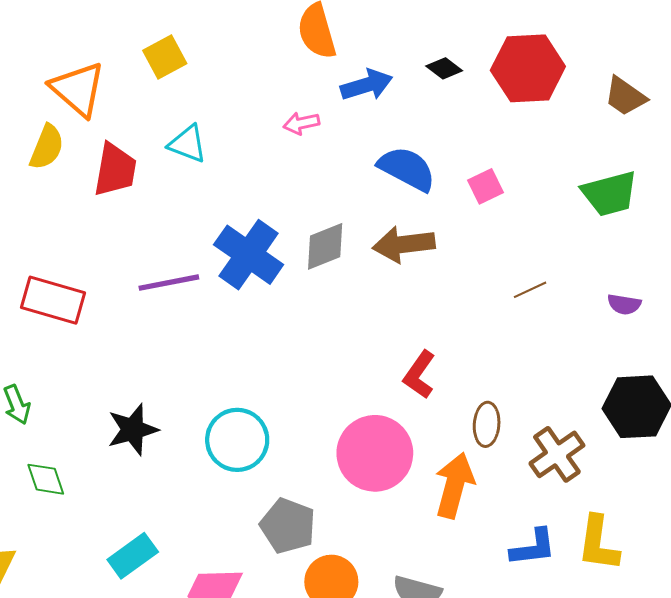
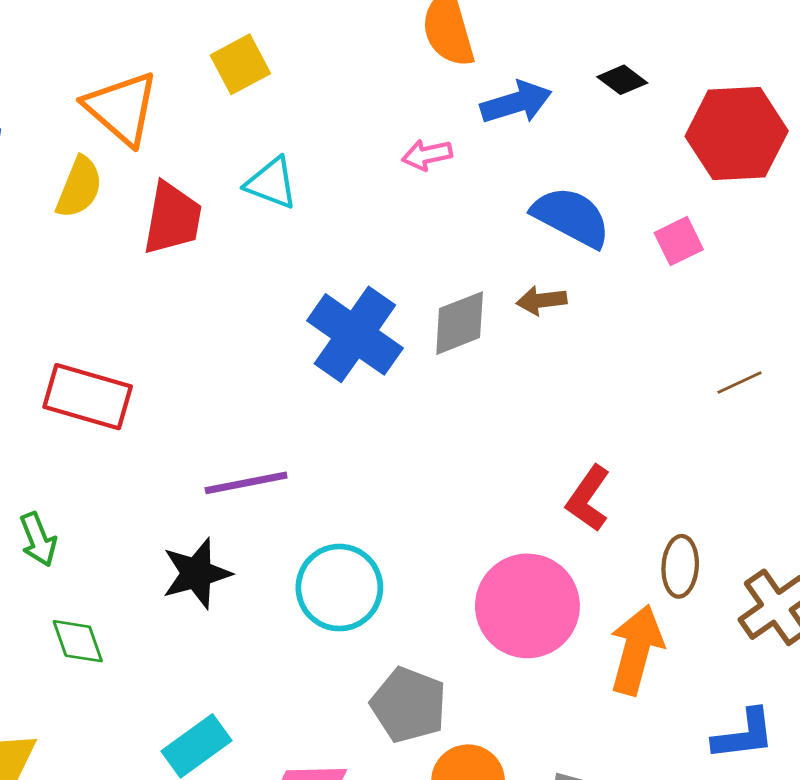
red hexagon: (528, 68) -> (737, 134), moved
brown arrow: (404, 244) -> (542, 300), moved, size x0.6
purple line: (169, 283) -> (246, 483), moved

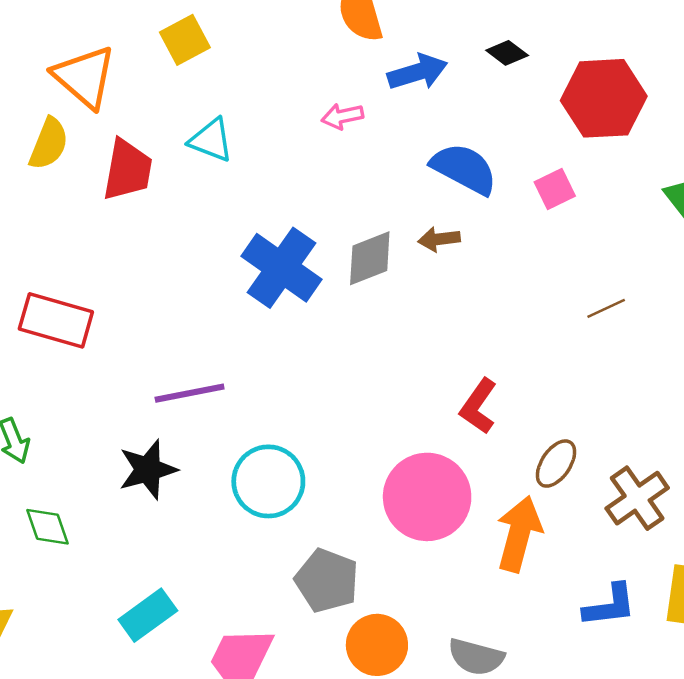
brown ellipse: (680, 566) -> (556, 464), turned 30

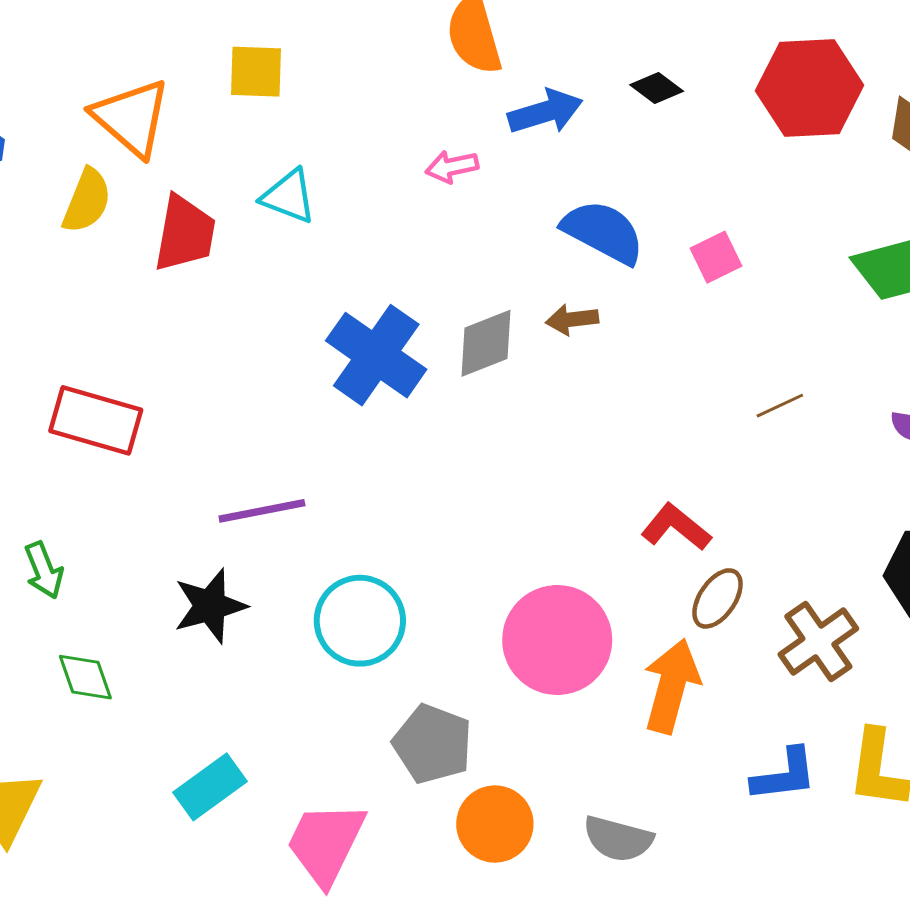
yellow square: (185, 40) -> (256, 72), turned 30
red hexagon: (604, 98) -> (809, 88), moved
red L-shape: (478, 406) -> (676, 527), moved, turned 94

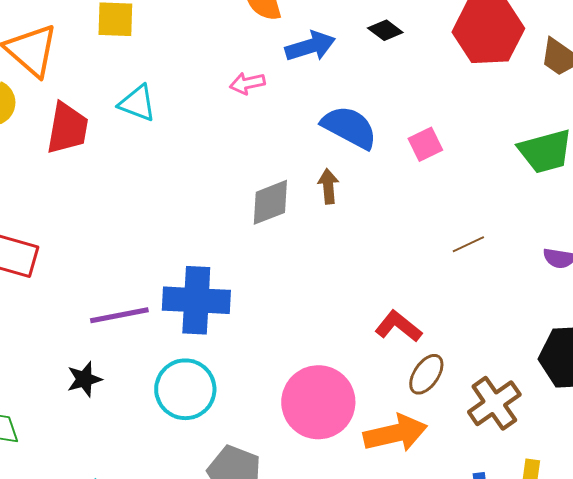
brown arrow: (572, 319) -> (328, 186), turned 92
blue cross: (376, 355) -> (196, 300), moved, turned -32
black star: (210, 606) -> (84, 379), size x0.7
orange arrow: (671, 686) -> (395, 433), turned 62

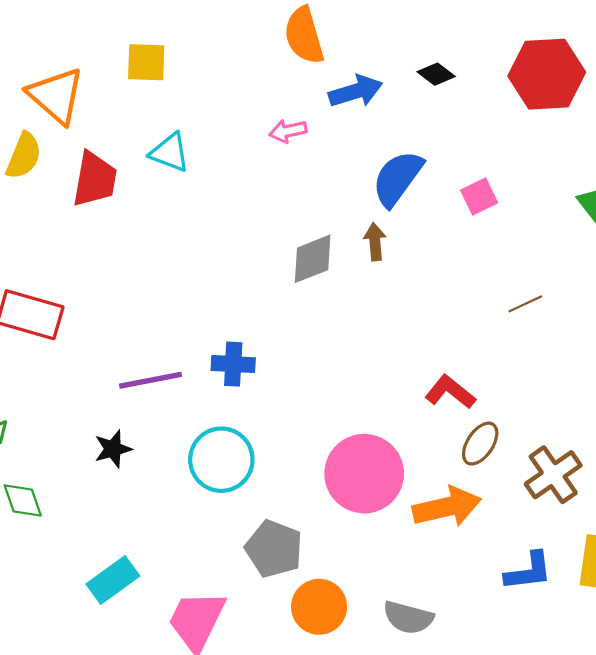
blue semicircle: (349, 127) -> (397, 178), turned -82
blue cross: (196, 300) -> (233, 364), size x0.6

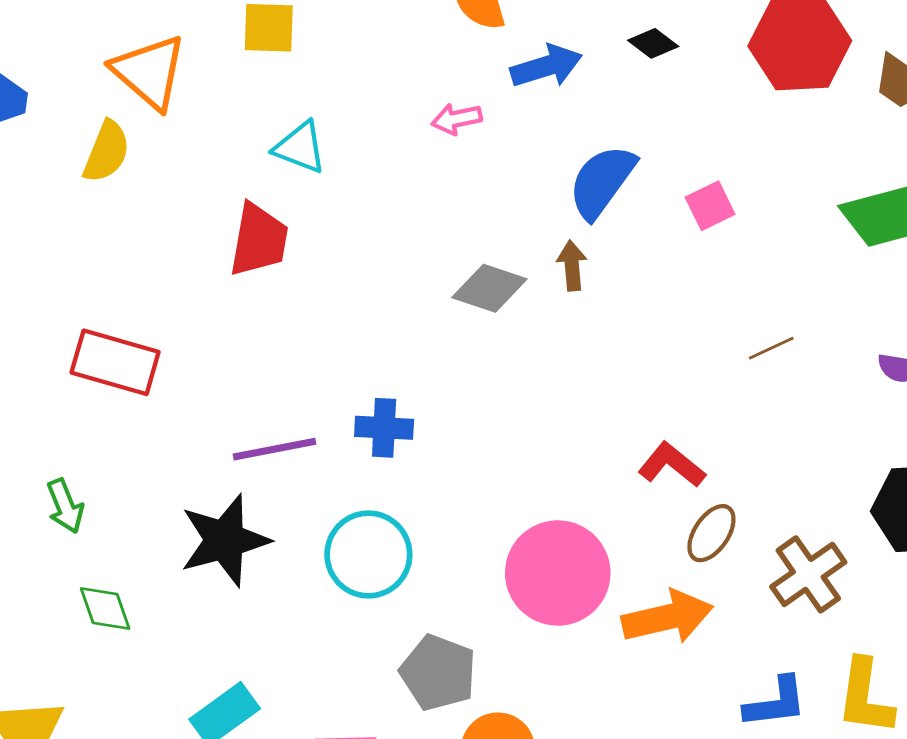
red trapezoid: (95, 179) -> (259, 240), moved
gray diamond: (313, 259) -> (489, 288), turned 40
black star: (113, 449) -> (225, 540), size x1.8

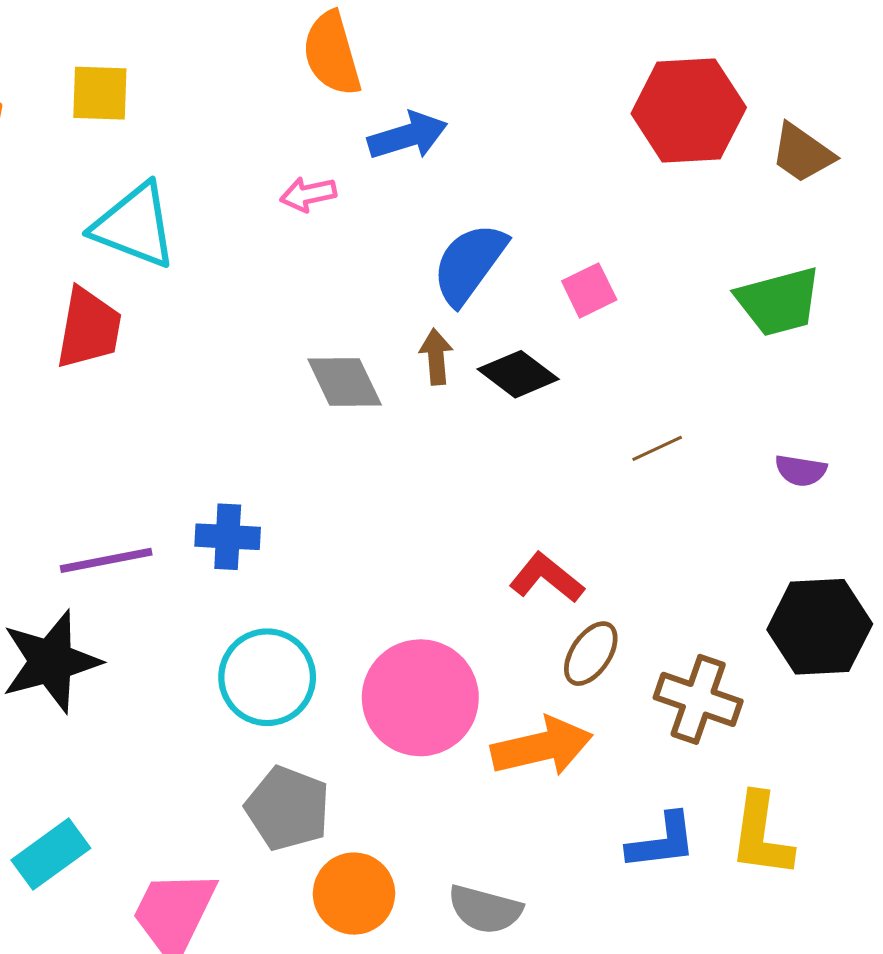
black diamond: (653, 43) -> (518, 374), moved, size x1.4
cyan triangle: (300, 147) -> (135, 226), size x1.5
gray diamond: (489, 288) -> (345, 382), turned 46
cyan circle: (368, 554) -> (267, 677), moved
brown cross: (808, 574) -> (698, 699), turned -36

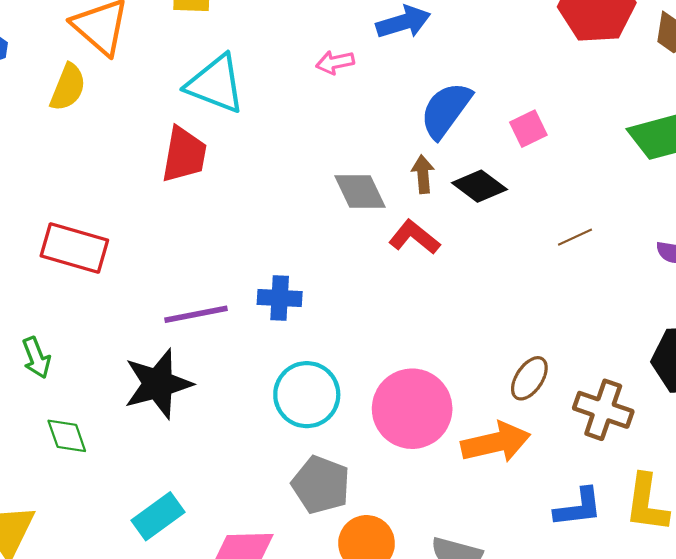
red L-shape: (547, 578) -> (414, 237), moved

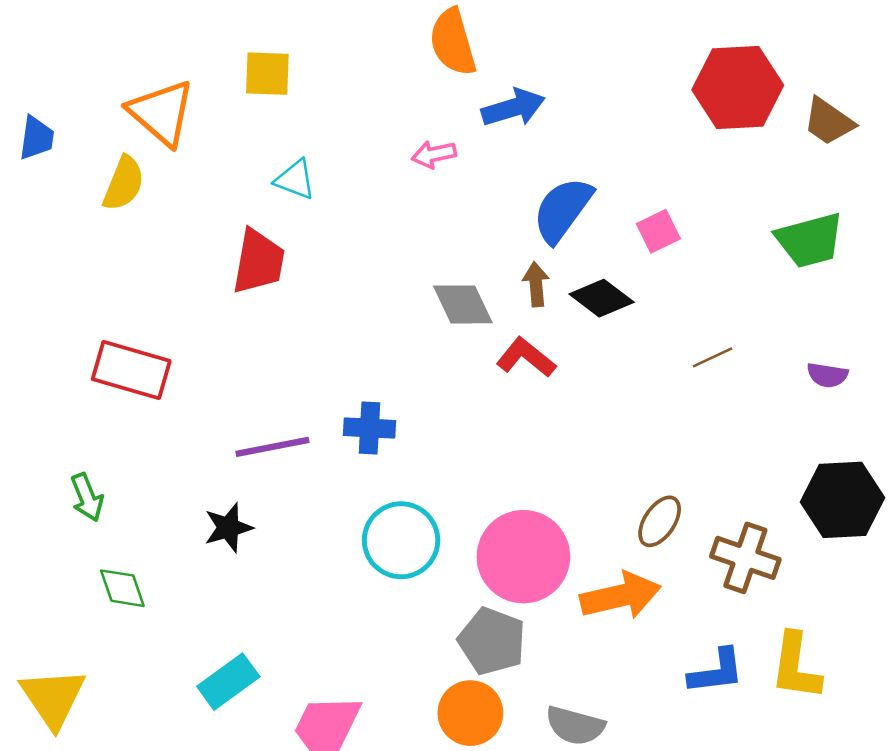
cyan triangle: (216, 84) -> (295, 180), size x0.6
black star: (158, 384) -> (228, 528), size x0.6
gray pentagon: (321, 485) -> (492, 641), moved

